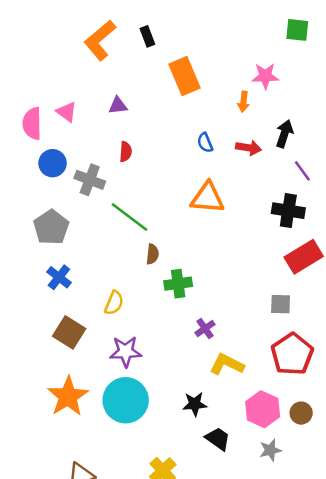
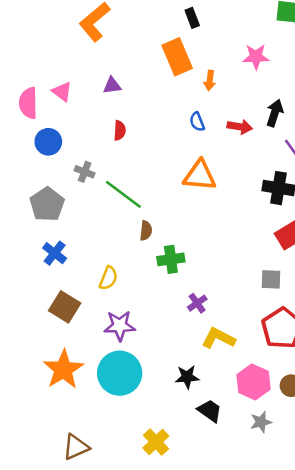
black rectangle: (147, 36) -> (192, 18), moved
orange arrow: (243, 102) -> (210, 80), moved
gray cross: (90, 180) -> (85, 172), moved, size x0.7

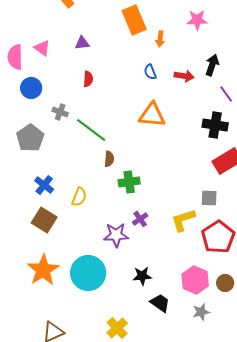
blue cross: (55, 253) -> (44, 185), moved
purple cross: (197, 303) -> (140, 219), moved
purple star: (120, 326) -> (116, 235), moved
yellow L-shape: (218, 338) -> (183, 220), moved, turned -44

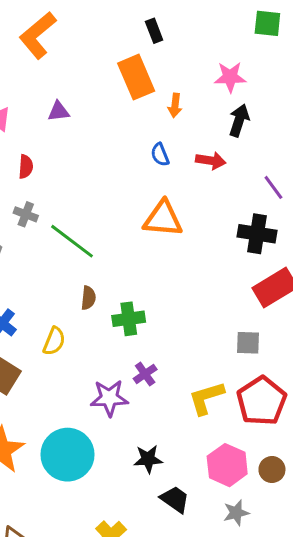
black arrow: (212, 65) -> (239, 120), moved
red semicircle: (88, 79) -> (26, 167), moved
brown semicircle: (109, 159) -> (88, 298), moved
yellow L-shape: (183, 220) -> (206, 398), moved

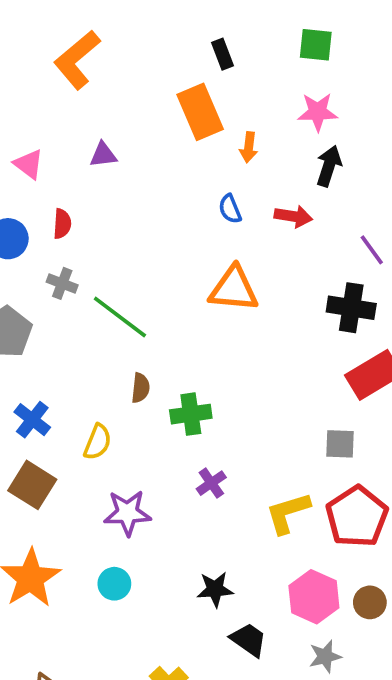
green square: (267, 23) -> (316, 45), moved
purple star: (109, 398) -> (127, 513), moved
cyan circle: (68, 455) -> (114, 584), size x0.5

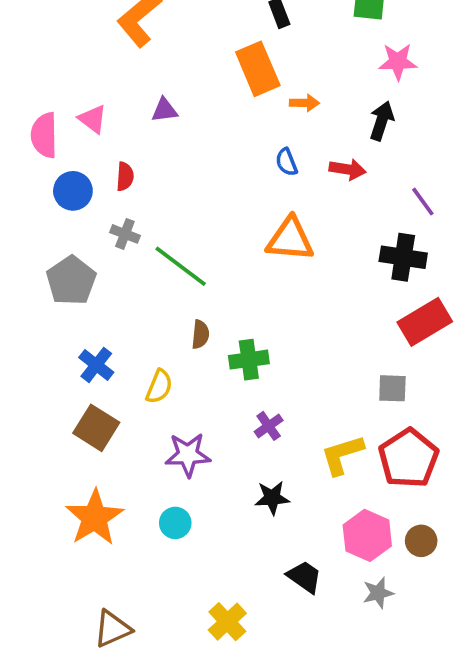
pink star: (318, 112) -> (398, 62), moved
orange arrow: (249, 147) -> (304, 103), turned -96
black star: (215, 589) -> (272, 498), moved

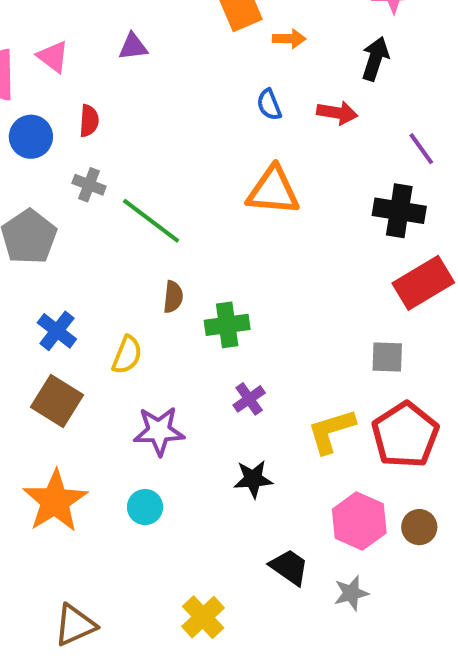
gray star: (378, 593) -> (351, 593), moved

